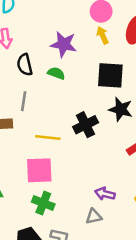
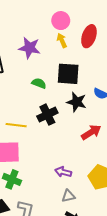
green semicircle: (56, 73) -> (39, 83), moved
gray triangle: (94, 217) -> (68, 196), moved

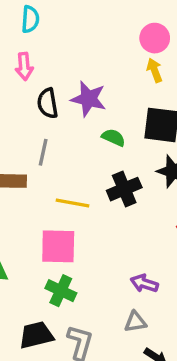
purple star: (29, 48) -> (89, 99), moved
gray triangle: (68, 196) -> (135, 322), moved

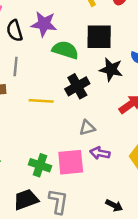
green semicircle: (113, 138) -> (65, 50), size x1.5
pink square: (58, 246) -> (71, 162), moved
gray triangle: (135, 322) -> (87, 128), moved

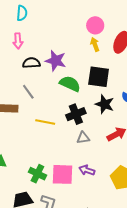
black semicircle: (15, 31) -> (31, 63), turned 96
gray line: (16, 66) -> (28, 92), turned -49
gray triangle: (87, 128) -> (83, 138), moved

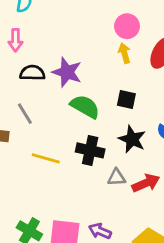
black square: (99, 77) -> (126, 100), size x0.6
black cross: (76, 114) -> (90, 150), turned 30
gray triangle: (83, 138) -> (116, 177), moved

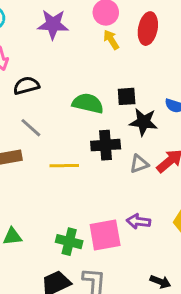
purple star: (67, 72) -> (53, 24), moved
black square: (126, 100) -> (127, 96), moved

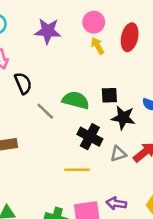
black semicircle: (26, 86) -> (23, 83), turned 80
gray line: (31, 128) -> (45, 111), moved
black cross: (106, 145) -> (90, 137), turned 30
yellow line: (64, 166) -> (77, 170), moved

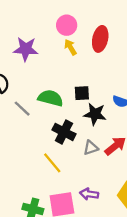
purple star: (48, 31) -> (26, 49), moved
yellow line: (77, 170) -> (52, 163), turned 50

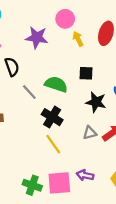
pink circle: (67, 25) -> (65, 19), moved
black square: (82, 93) -> (86, 73), moved
black cross: (64, 132) -> (52, 117), moved

